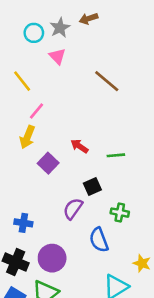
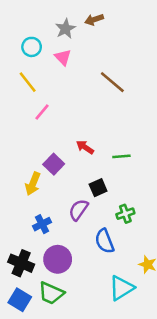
cyan circle: (34, 33) -> (32, 47), moved
yellow arrow: (27, 137) -> (33, 184), moved
green cross: (120, 213) -> (125, 214), turned -30
blue cross: (23, 223) -> (42, 224), moved, turned -36

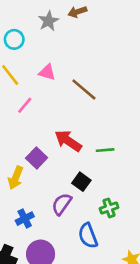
pink triangle: (63, 57) -> (47, 72), moved, turned -30
brown line: (112, 82) -> (84, 89), moved
red arrow: (85, 147) -> (68, 141), size x1.5
black square: (98, 188) -> (81, 182), turned -30

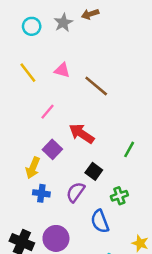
cyan circle: (14, 39) -> (32, 26), moved
pink line: (25, 105) -> (47, 112), moved
green line: (105, 150) -> (129, 149), moved, turned -56
blue cross: (25, 219) -> (41, 193), moved, turned 35

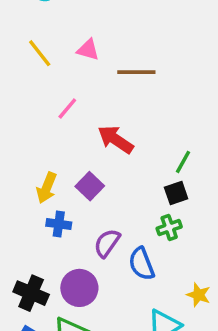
brown line: (96, 86) -> (136, 72), turned -40
purple square: (52, 149) -> (90, 186), moved
black square: (94, 171) -> (176, 193), moved, turned 35
purple semicircle: (76, 192) -> (107, 243), moved

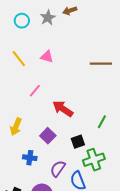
brown line: (136, 72) -> (101, 64), moved
yellow arrow: (47, 188) -> (16, 127), moved
black square: (176, 193) -> (78, 142), moved
green cross: (169, 228) -> (94, 160), size x1.5

